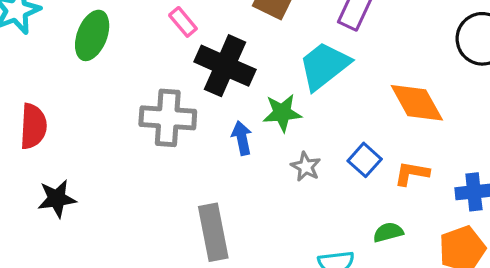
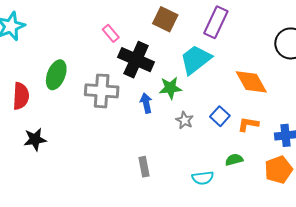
green ellipse: (92, 35) -> (56, 75), moved
gray rectangle: (213, 232) -> (144, 167), moved, size x0.6

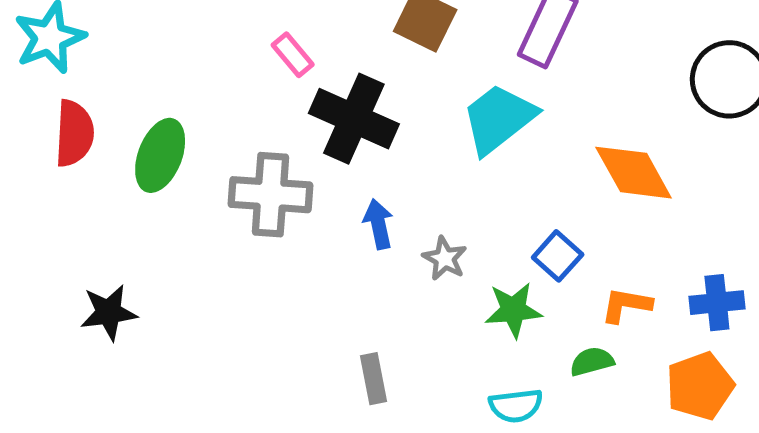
green star: (170, 88) -> (513, 310), moved
red semicircle: (21, 96) -> (74, 133), moved
gray star: (185, 120) -> (445, 258), moved
orange L-shape: (248, 124) -> (626, 305), moved

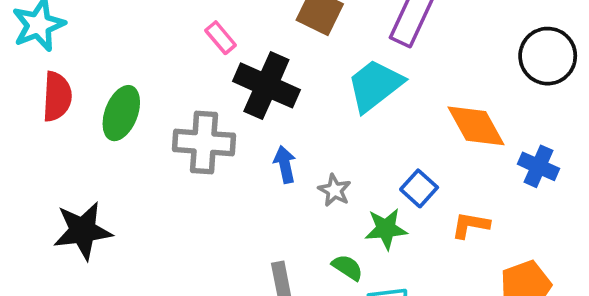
blue cross: (717, 303) -> (538, 166), moved, turned 30
black star: (109, 312) -> (83, 231), size x1.4
green semicircle: (592, 361) -> (347, 267), moved, turned 48

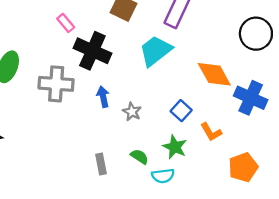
blue cross: (538, 166) -> (251, 98), size x1.4
orange L-shape: (470, 225) -> (211, 132), turned -130
green star: (386, 229) -> (175, 147), moved, turned 30

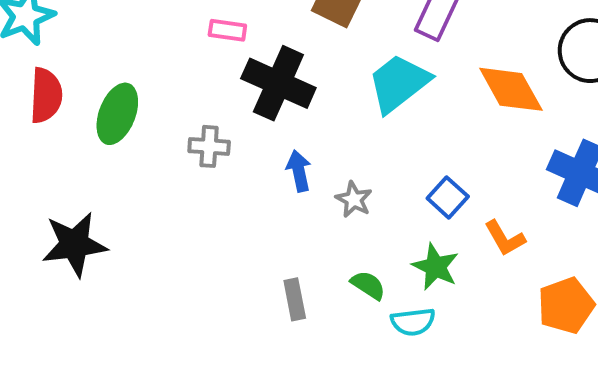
pink rectangle: (66, 23) -> (227, 30), turned -42
orange diamond: (214, 74) -> (511, 89), moved
gray cross: (56, 84) -> (209, 146), size x0.6

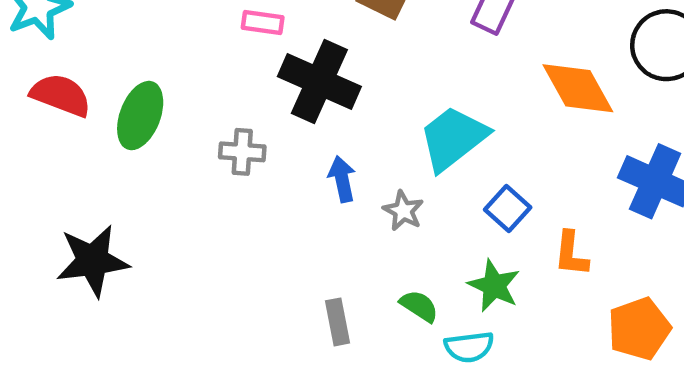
cyan trapezoid: (399, 83) -> (453, 138), moved
red semicircle: (46, 95) -> (61, 95), turned -72
orange L-shape: (505, 238) -> (571, 254), turned 36

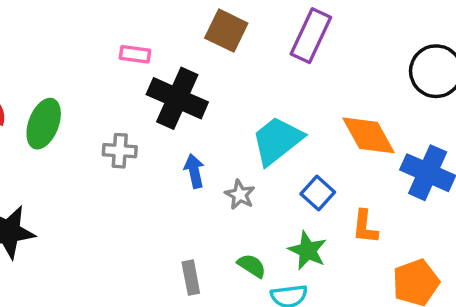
orange diamond: (578, 88) -> (368, 135), moved

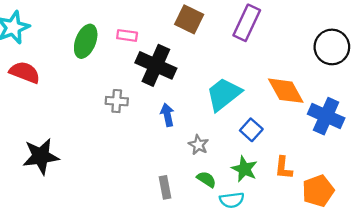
green ellipse: (44, 124) -> (86, 41), moved
gray star: (240, 195) -> (198, 145), moved
orange L-shape: (365, 227) -> (284, 168), moved

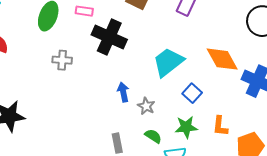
gray cross: (117, 101) -> (62, 60), moved
blue arrow: (167, 115) -> (123, 92), moved
green star: (244, 169) -> (186, 127), turned -30

